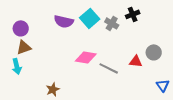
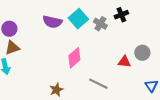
pink diamond: (86, 57) -> (74, 58), turned -50
gray line: (109, 68) -> (98, 84), moved
brown star: (53, 89) -> (56, 90), moved

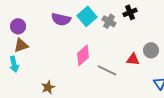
gray line: (98, 84) -> (107, 70), moved
brown star: (56, 90) -> (48, 87), moved

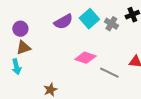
purple semicircle: (61, 19) -> (63, 22), turned -42
pink diamond: (83, 55) -> (85, 58), turned 60

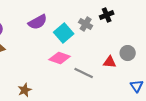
cyan square: (89, 19) -> (64, 33), moved

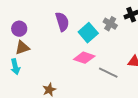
purple semicircle: (38, 22) -> (62, 22), turned -78

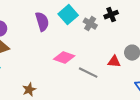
cyan square: (88, 33) -> (68, 15), moved

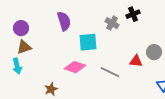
cyan square: (68, 15) -> (88, 42), moved, turned 36
pink diamond: (64, 58) -> (75, 67), moved

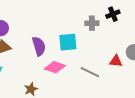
purple semicircle: (64, 21) -> (39, 46), moved
gray cross: (112, 23) -> (92, 23), turned -32

